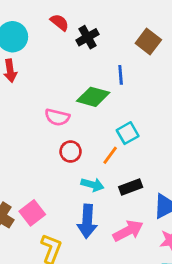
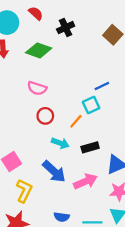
red semicircle: (60, 22) -> (36, 13), moved
blue line: (121, 75) -> (102, 86), moved, turned 64
green diamond: (93, 97) -> (39, 50), moved
blue arrow: (87, 221) -> (54, 171), turned -55

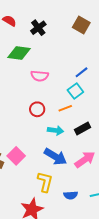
pink semicircle: (37, 88) -> (40, 76), moved
orange line: (76, 121) -> (65, 108), turned 40
yellow L-shape: (24, 191) -> (45, 182), moved

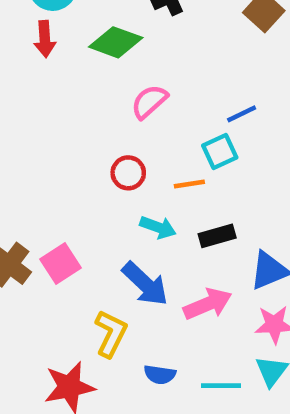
pink semicircle: (40, 76) -> (149, 102), turned 120

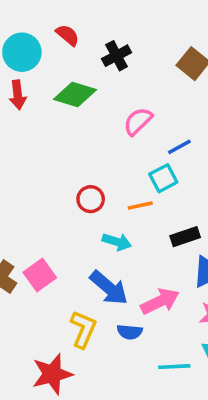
pink semicircle: (149, 102) -> (138, 121), moved
black rectangle: (217, 236) -> (185, 237), moved
blue semicircle: (160, 375) -> (130, 332), moved

